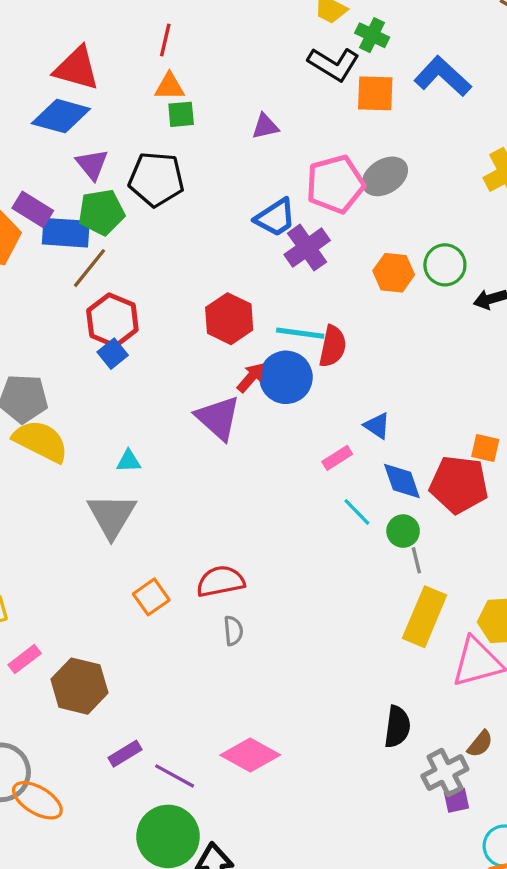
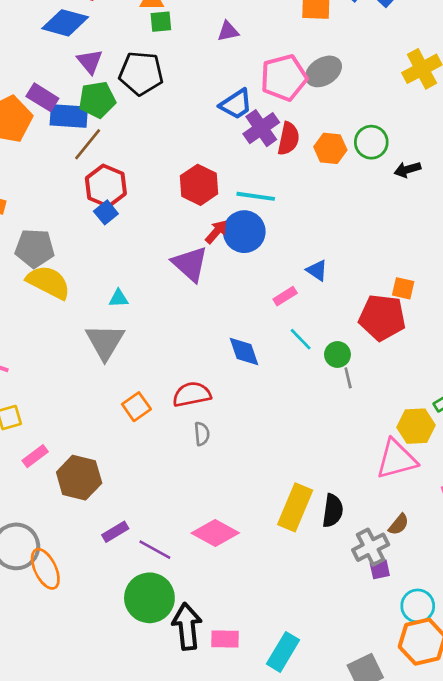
red semicircle: (333, 346) -> (288, 139), moved
blue diamond: (402, 481) -> (244, 352), moved
yellow rectangle: (425, 617) -> (295, 507), moved
orange ellipse: (37, 800) -> (45, 569), turned 33

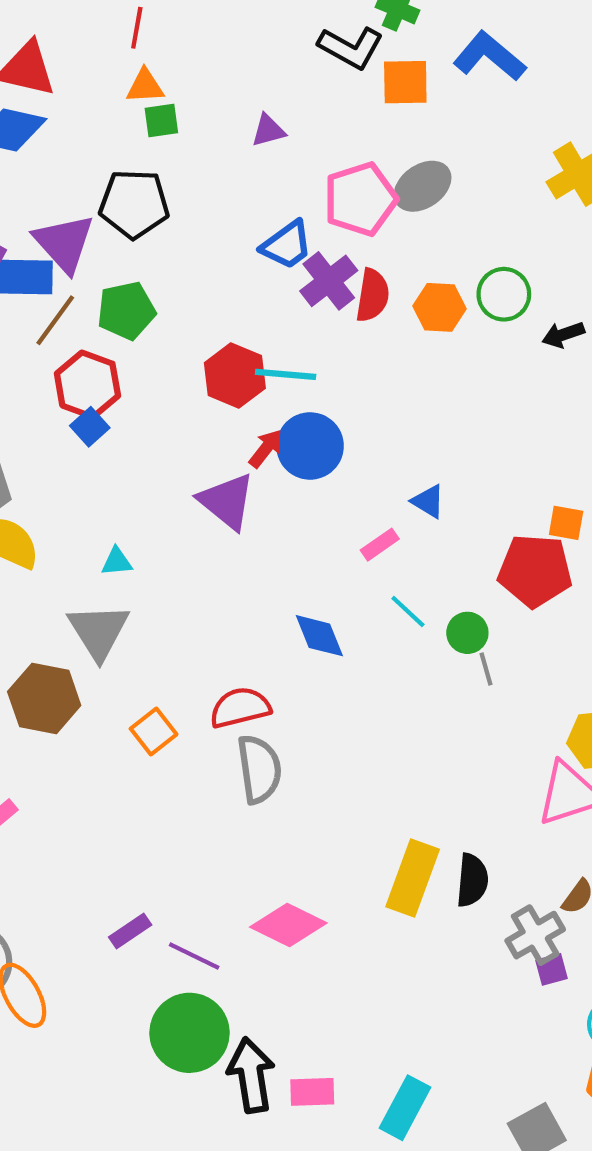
purple triangle: (90, 61) -> (64, 243), moved, size x1.5
green pentagon: (97, 100) -> (126, 311), moved
cyan line: (256, 196) -> (286, 374), moved
gray semicircle: (202, 434) -> (259, 769), size x1.8
brown hexagon: (79, 478) -> (44, 698), moved

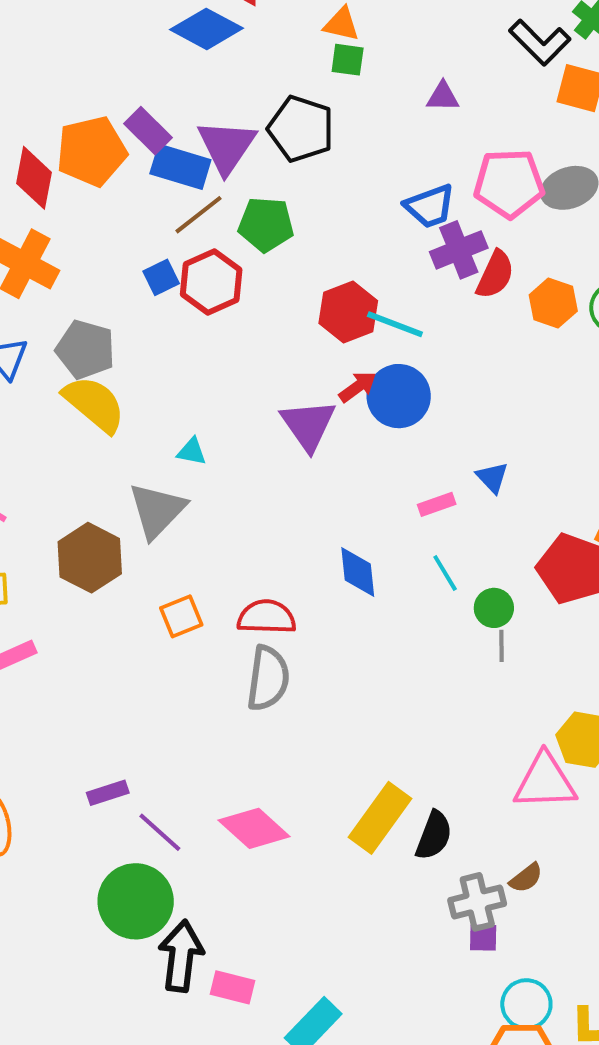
blue square: (90, 427) -> (161, 277), moved

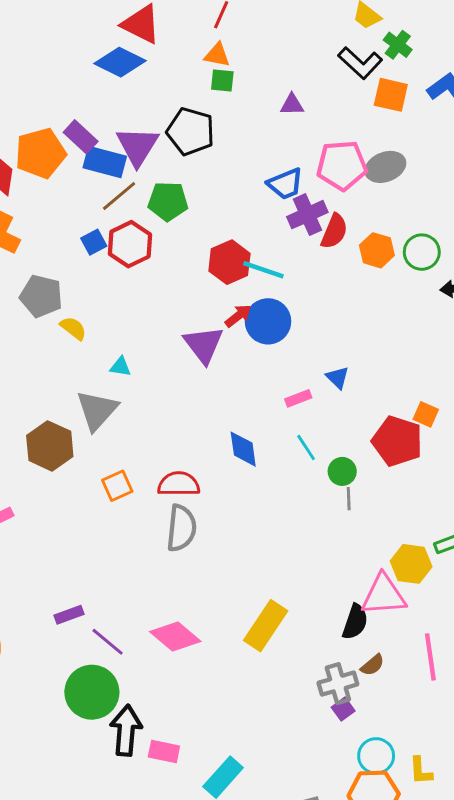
yellow semicircle: (94, 404) -> (73, 328), moved, size x0.6
black semicircle: (434, 835) -> (355, 622), moved
purple square: (483, 938) -> (343, 709), turned -35

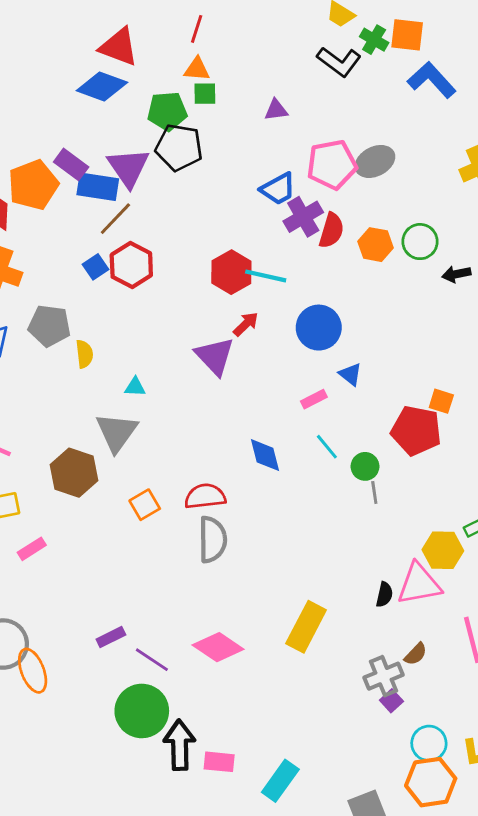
orange square: (391, 95) -> (407, 35), moved
green pentagon: (168, 201) -> (167, 111), moved
blue circle: (268, 321) -> (319, 328), moved
yellow semicircle: (73, 328) -> (84, 354), turned 52
black semicircle: (355, 622) -> (384, 594), moved, size x0.7

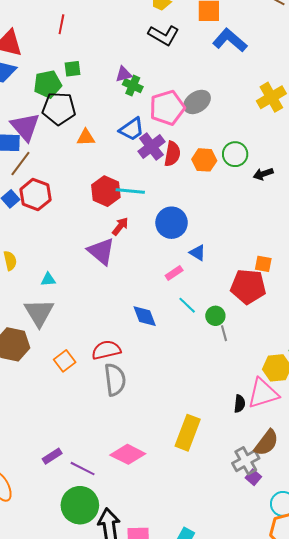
green cross: (374, 40) -> (133, 86), moved
orange triangle: (197, 69) -> (86, 137), moved
brown semicircle: (416, 654) -> (266, 443), size x1.6

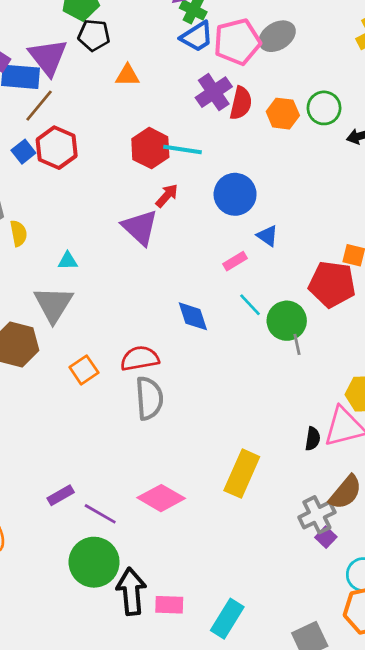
black pentagon: (59, 108) -> (94, 35), size x0.7
blue trapezoid: (132, 129) -> (197, 37), moved
green circle: (215, 316) -> (287, 321), size x1.5

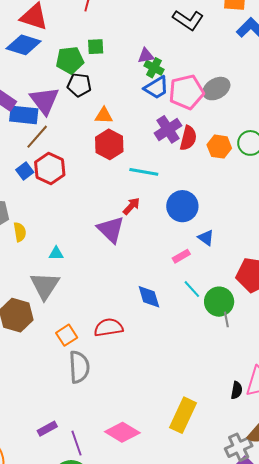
red hexagon: (150, 148) -> (109, 144), moved
gray semicircle: (149, 398) -> (79, 367), moved
purple line: (100, 514) -> (77, 443), turned 40

